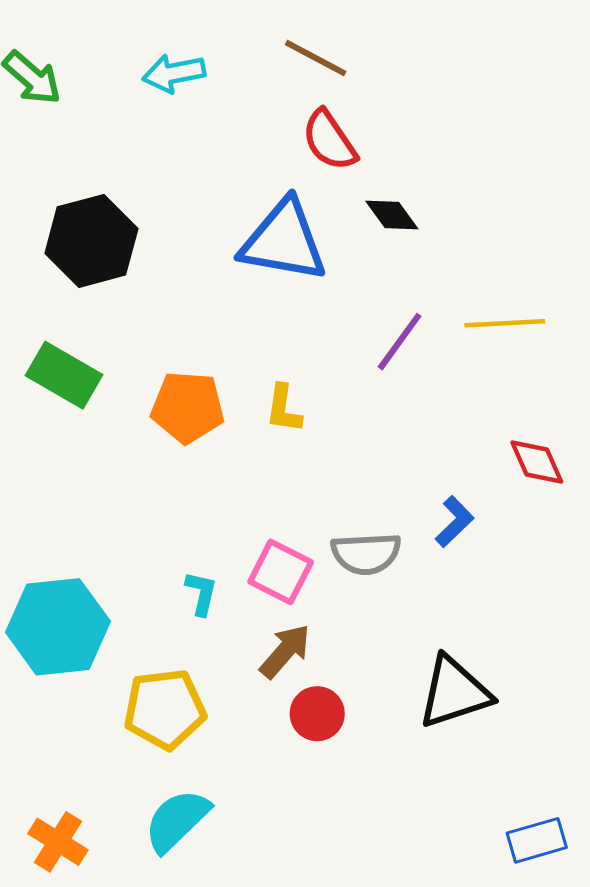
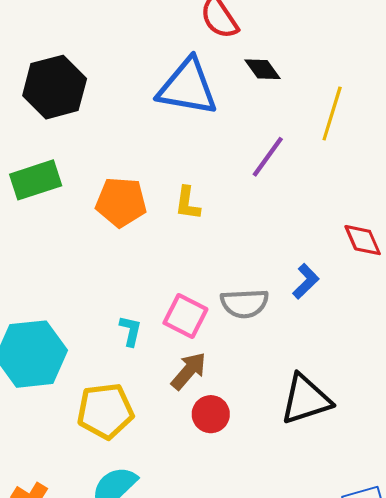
yellow line: (505, 323) -> (332, 113), moved, turned -70
green rectangle: (64, 375) -> (36, 180), turned -48

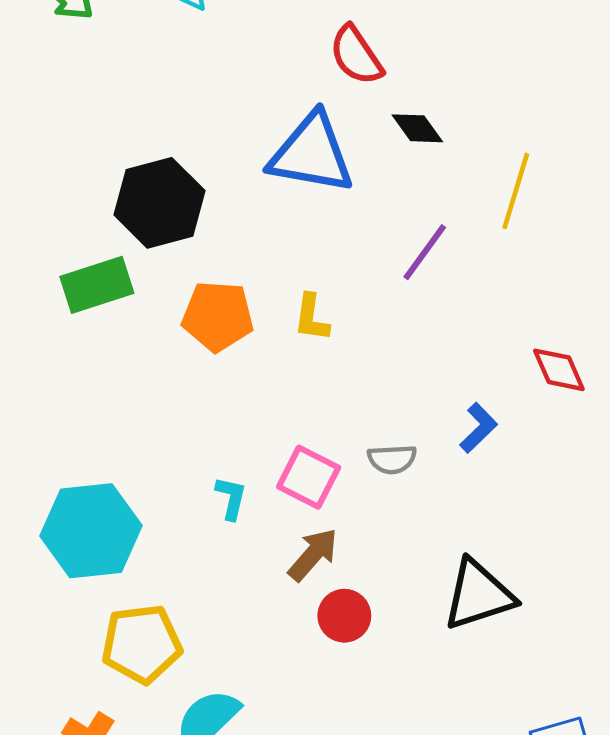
black hexagon: (55, 87) -> (159, 203), moved
gray semicircle: (245, 303) -> (392, 459), size x0.7
yellow pentagon: (105, 411) -> (142, 644), moved

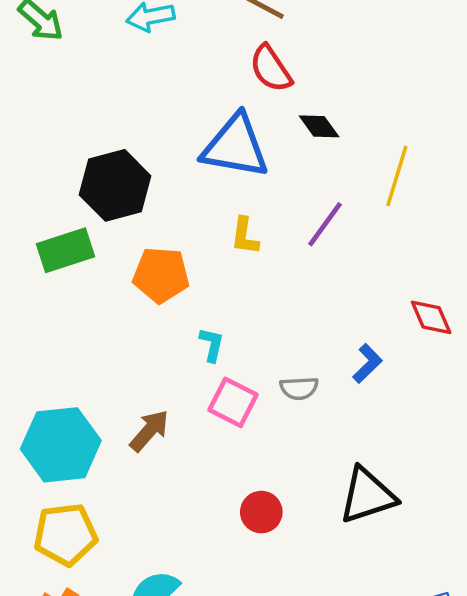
yellow L-shape: (312, 318) -> (245, 236), moved
cyan L-shape: (231, 498) -> (212, 345), moved
brown arrow: (313, 555) -> (149, 431), moved
yellow pentagon: (142, 644) -> (66, 534), moved

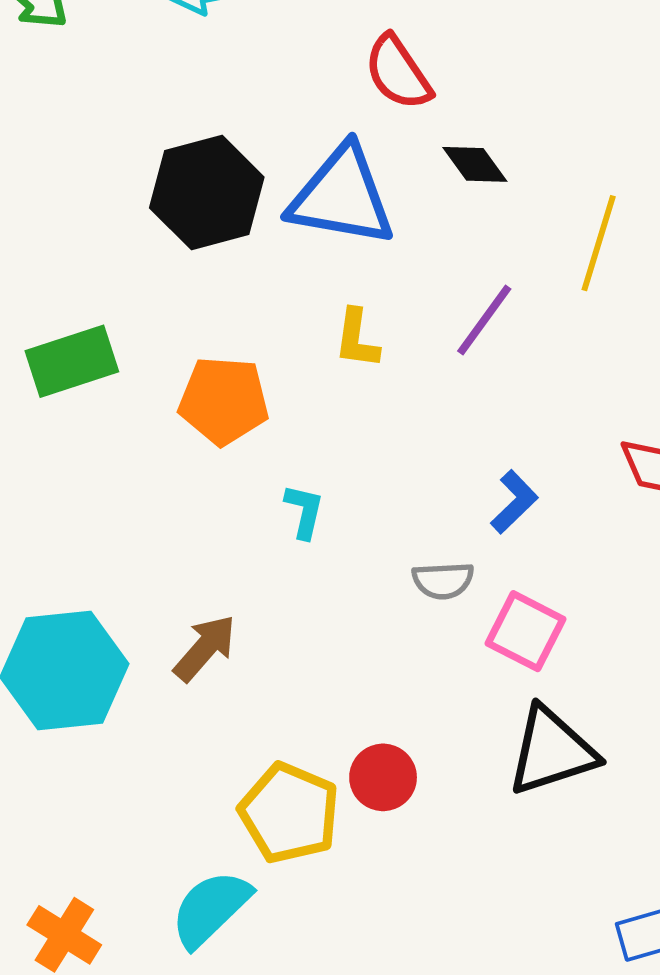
black hexagon: (115, 185) -> (207, 193), moved
blue L-shape: (367, 363) -> (514, 502), moved
pink square: (233, 402) -> (525, 631), moved
yellow pentagon: (66, 534) -> (289, 813), moved, turned 30

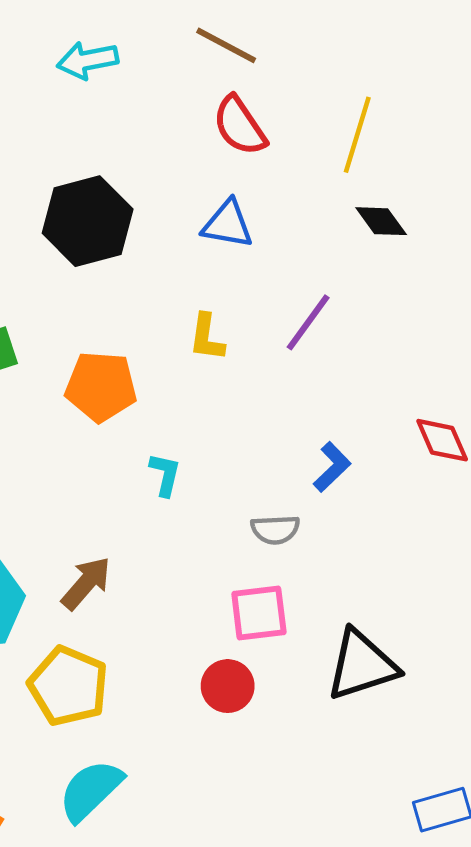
black diamond: (475, 164) -> (381, 221), moved
blue triangle: (342, 196) -> (228, 224), moved, size x0.6
yellow line: (599, 243) -> (357, 135), moved
pink square: (525, 631) -> (259, 613), moved, turned -34
yellow pentagon: (289, 813) -> (68, 686), moved

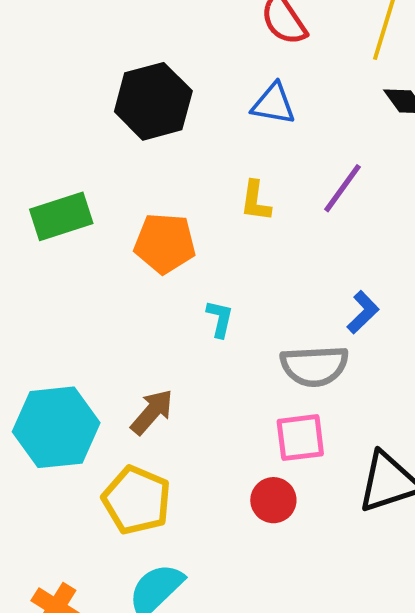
gray semicircle: (275, 530) -> (314, 366), size x1.6

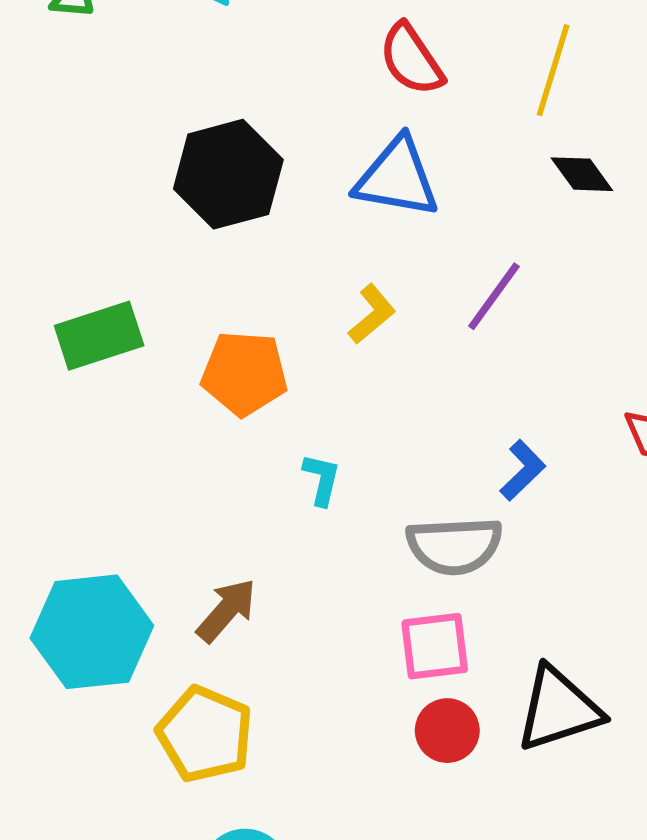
blue triangle: (273, 104) -> (397, 178), size x1.4
yellow L-shape: (256, 201) -> (372, 314), turned -138
red circle: (273, 500) -> (447, 731), moved

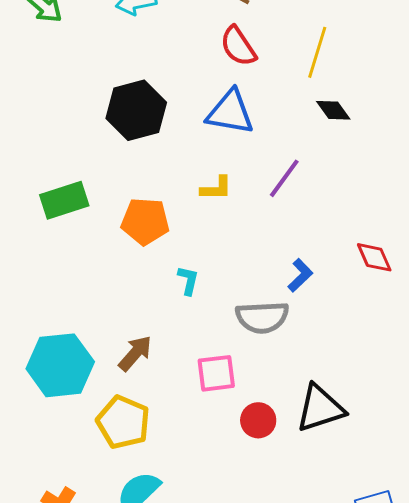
yellow L-shape: (372, 314) -> (216, 188), turned 40
pink square: (435, 646) -> (216, 373), moved

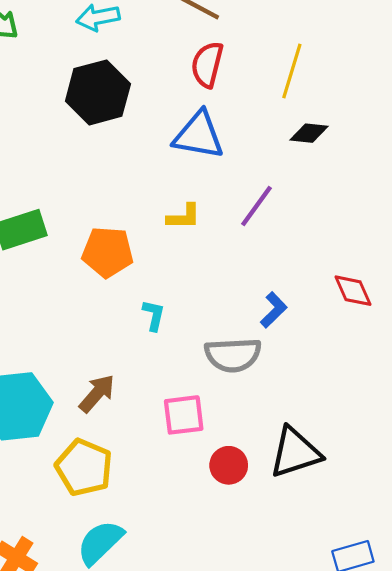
red semicircle: (238, 46) -> (207, 65), turned 48
black hexagon: (136, 110) -> (98, 92), moved
black diamond: (333, 110) -> (309, 133), turned -48

